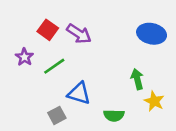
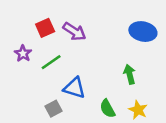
red square: (48, 30) -> (45, 28), turned 30
yellow star: (154, 101) -> (138, 110), moved
green semicircle: (114, 115) -> (107, 109), turned 60

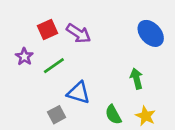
blue ellipse: (143, 32) -> (151, 33), turned 35

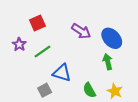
purple arrow: (78, 33) -> (81, 31), moved
blue ellipse: (151, 33) -> (112, 38), moved

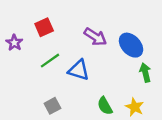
purple star: (19, 44) -> (14, 43), moved
green arrow: (108, 62) -> (145, 73), moved
blue triangle: (62, 73) -> (79, 70), moved

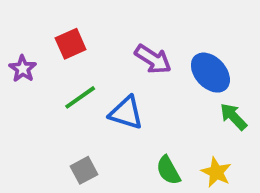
green arrow: (145, 73) -> (233, 117), turned -30

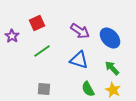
blue triangle: (126, 113) -> (79, 60), moved
green arrow: (233, 117) -> (112, 68), moved
gray square: (84, 170) -> (44, 89), turned 32

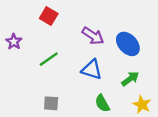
red square: (37, 23) -> (49, 16), moved, turned -35
green arrow: (112, 68) -> (130, 79), turned 98
yellow star: (113, 90) -> (142, 105), moved

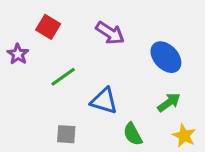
red square: (49, 16) -> (48, 27), moved
purple arrow: (93, 36) -> (110, 33), moved
blue triangle: (92, 70) -> (104, 101), moved

